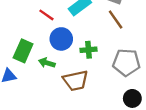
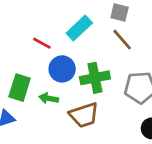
green cross: (89, 50) -> (95, 78), size x1.5

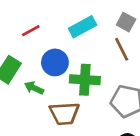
red line: (42, 43) -> (31, 31), moved, turned -72

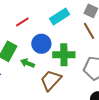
brown trapezoid: (64, 113) -> (51, 80), turned 140

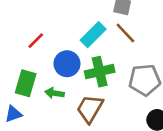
cyan rectangle: (60, 17) -> (93, 35), moved

